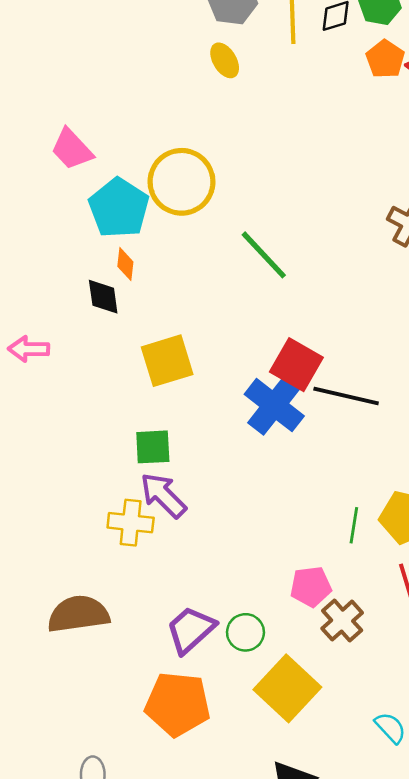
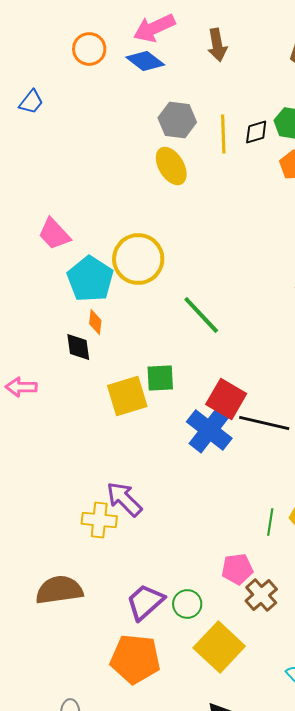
yellow ellipse: (225, 60) -> (171, 166), size x1.4
green square: (153, 447) -> (160, 378), moved

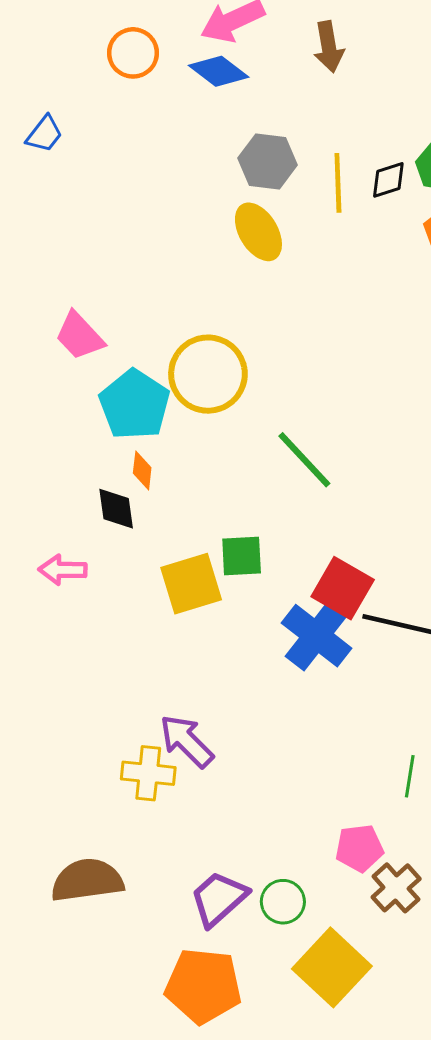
pink arrow: (21, 387) -> (63, 570), moved

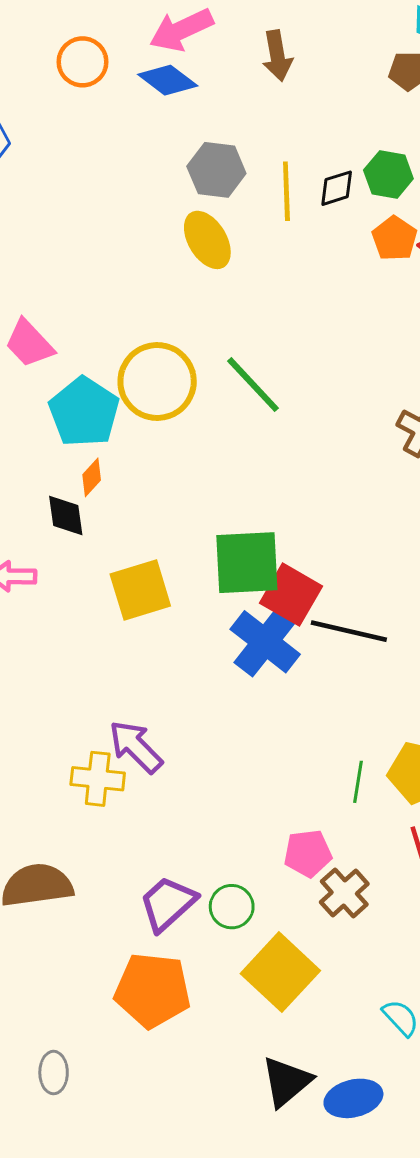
green line: (304, 460) -> (253, 385), moved
orange diamond: (142, 470) -> (92, 477), turned 36
green square: (242, 556) -> (247, 563), moved, size x1.6

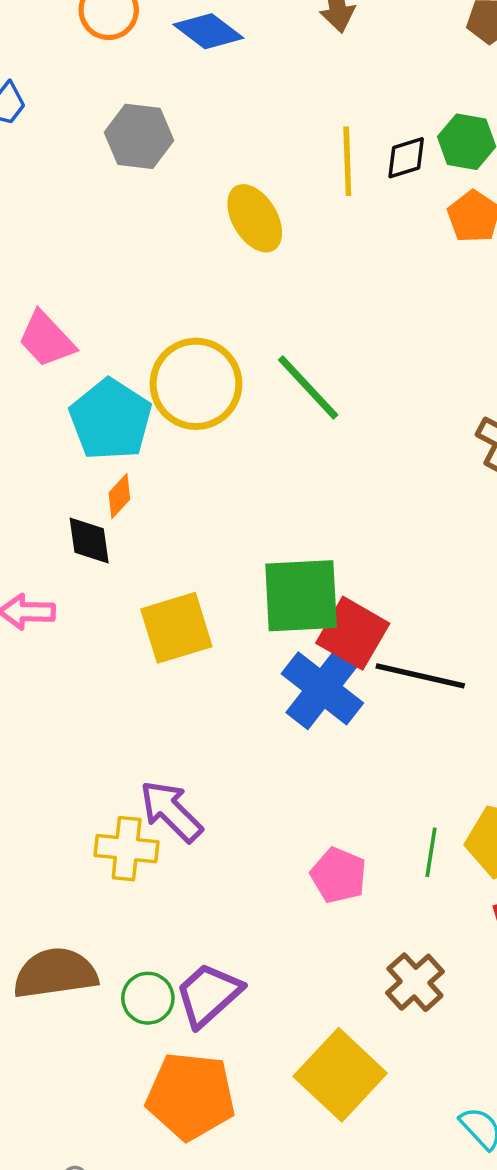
gray hexagon: (216, 170) -> (139, 136), moved
pink pentagon: (308, 853) -> (338, 875), moved, turned 30
green circle: (232, 907) -> (148, 998), moved

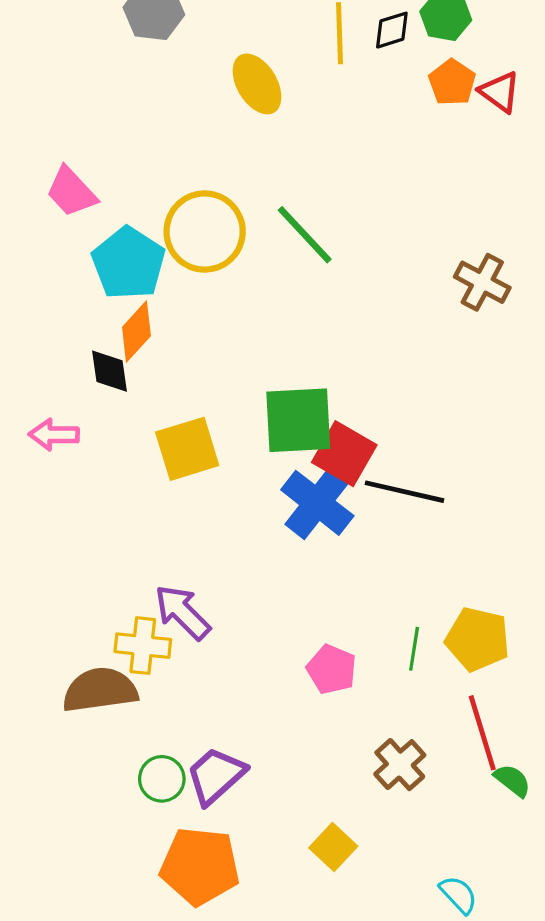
orange diamond: (119, 496) -> (136, 331), size x1.5
brown semicircle: (55, 973) -> (100, 690), moved
yellow square: (340, 1075) -> (333, 847), size x0.6

